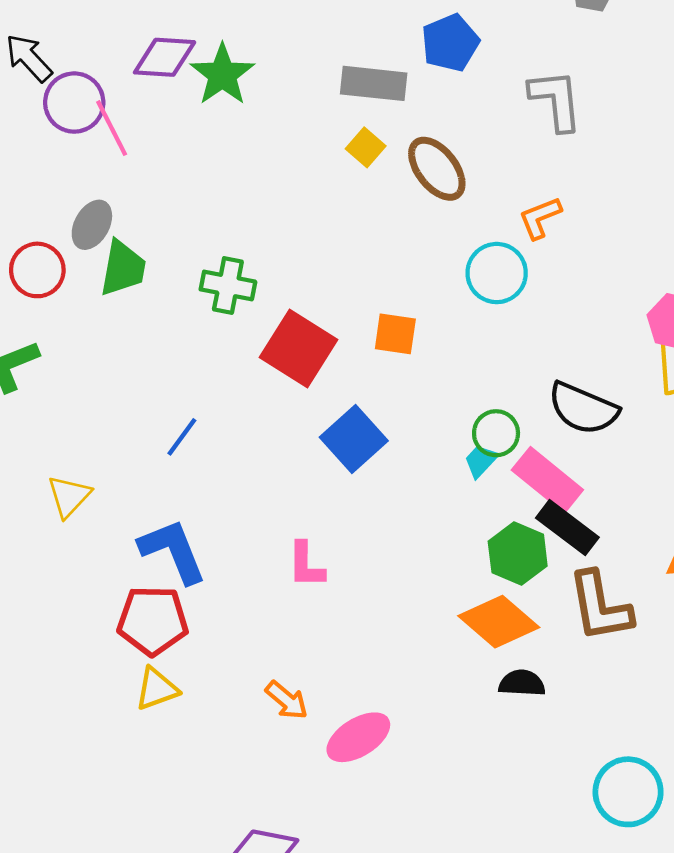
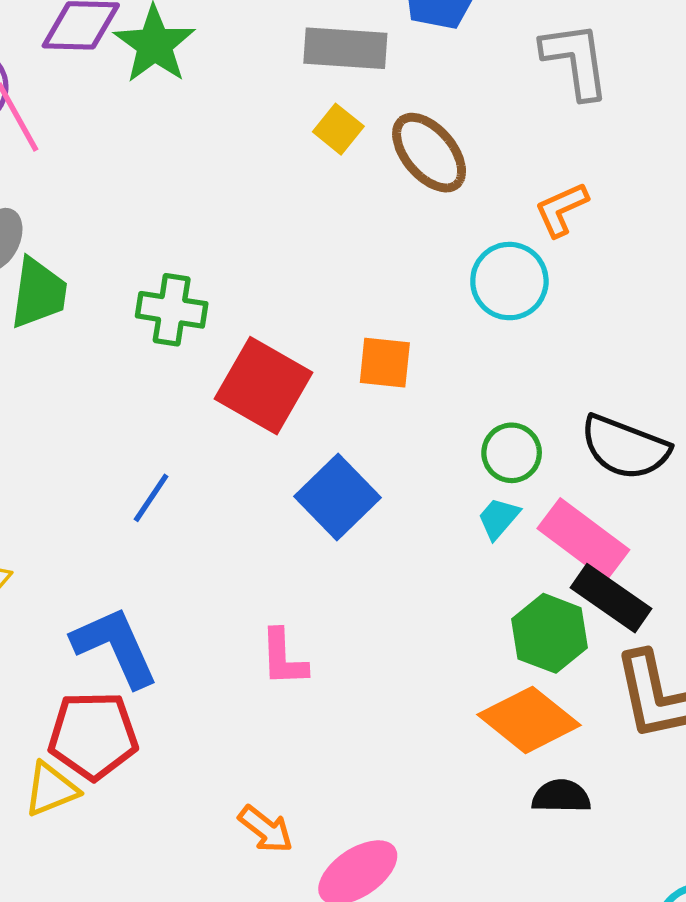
green circle: (496, 433) -> (512, 453), moved
blue line: (182, 437) -> (151, 498), moved
yellow triangle: (157, 689) -> (51, 789), moved

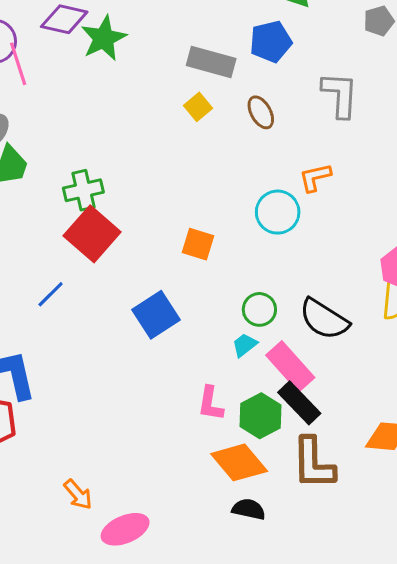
brown ellipse: (429, 153) -> (261, 112), moved, size x0.7
green cross: (172, 310) -> (83, 190), turned -33
red square: (263, 386) -> (92, 234), moved
pink L-shape: (284, 658) -> (210, 404), moved

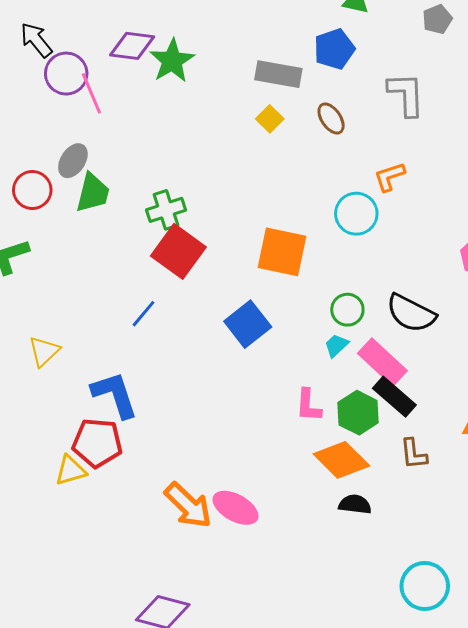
orange square: (198, 244) -> (282, 252), size x1.6
brown L-shape: (313, 463) -> (414, 454), size x0.6
orange arrow: (78, 494) -> (188, 505), size x1.6
pink ellipse: (125, 529) -> (235, 508), moved, turned 57

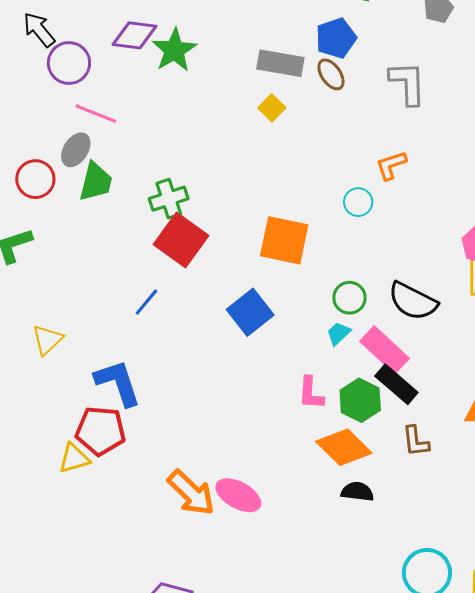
pink line: (91, 93) -> (96, 114), moved, turned -45
brown ellipse: (331, 119) -> (331, 74), moved
cyan circle: (356, 214) -> (358, 202), size x0.7

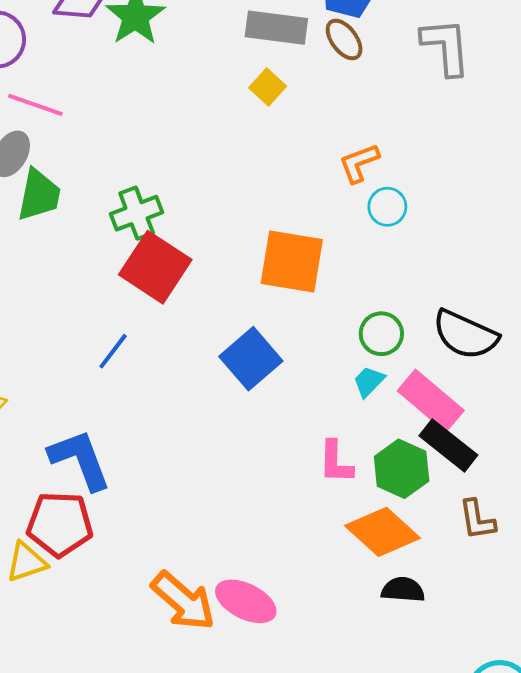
orange L-shape: (391, 165) -> (359, 163), moved

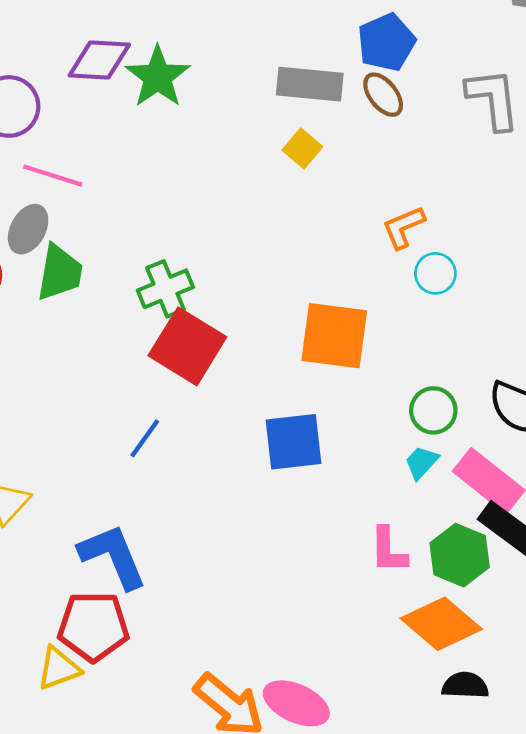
blue square: (251, 359) -> (294, 442), turned 36

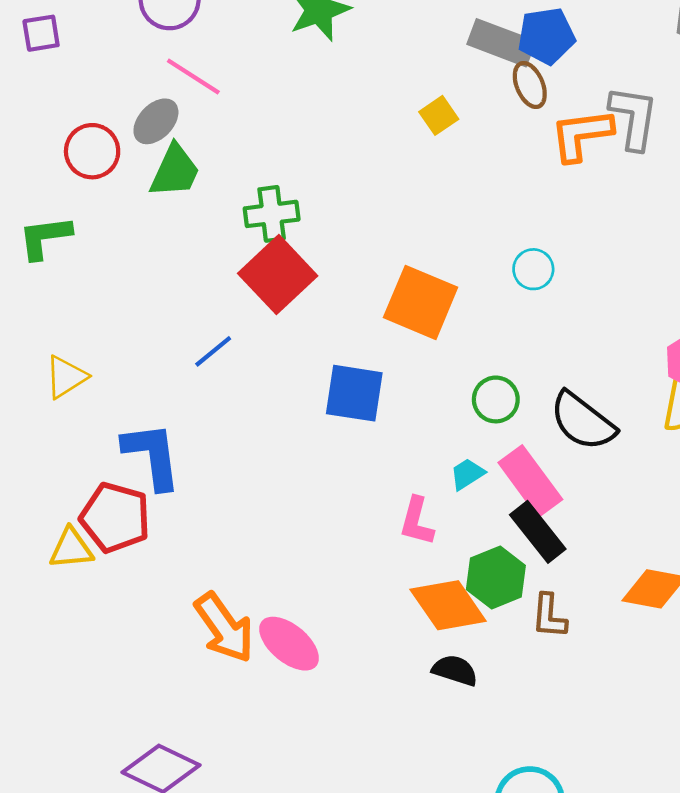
gray rectangle: (310, 84) -> (501, 43), moved
orange L-shape: (403, 227) -> (581, 135), moved, size x1.4
cyan trapezoid: (421, 462) -> (467, 474), moved
green hexagon: (460, 555) -> (496, 578), moved

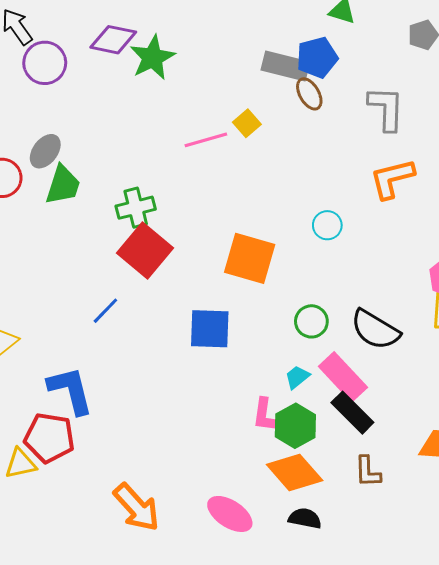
pink line: (193, 77) -> (206, 140), moved, turned -42
orange L-shape: (581, 135) -> (392, 179), moved
green hexagon: (496, 578) -> (295, 426), moved
pink ellipse: (289, 644) -> (230, 514), moved

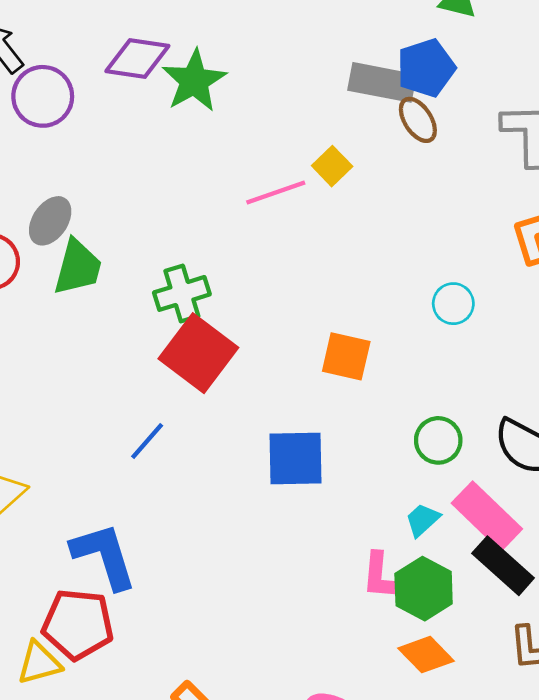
orange square: (250, 258) -> (346, 356), size x0.7
orange diamond: (295, 472) -> (426, 655), size x0.7

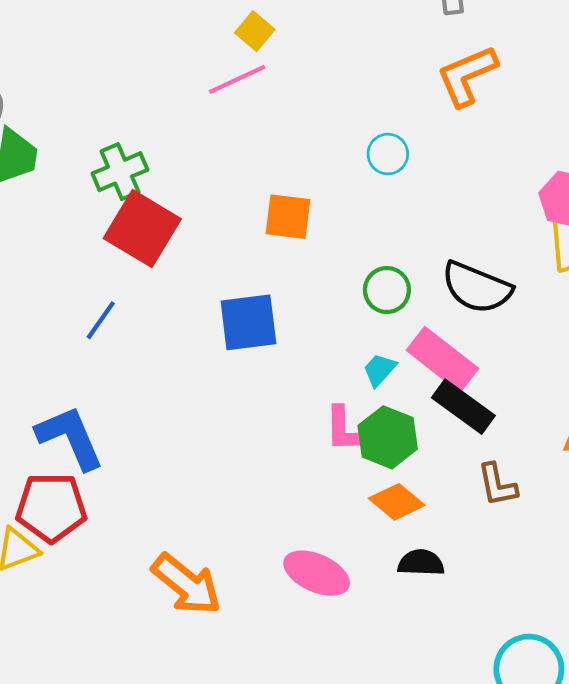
pink line: (276, 193) -> (237, 79), moved

